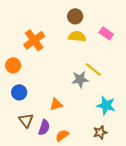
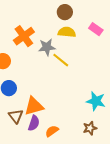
yellow line: (93, 69) -> (61, 60), moved
gray star: (80, 79) -> (47, 47), moved
orange triangle: (56, 104) -> (34, 106), moved, size x1.5

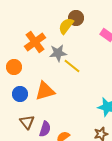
yellow semicircle: (67, 32) -> (66, 26), moved, turned -60
orange triangle: (34, 106) -> (45, 91), moved

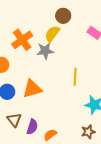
yellow semicircle: (66, 26) -> (52, 34), moved
yellow line: (72, 66) -> (75, 77), moved, turned 54

